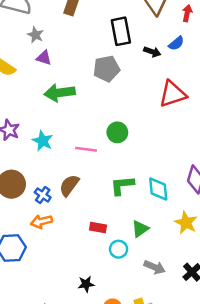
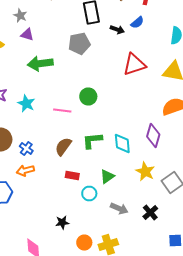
brown semicircle: (69, 185) -> (63, 146), moved

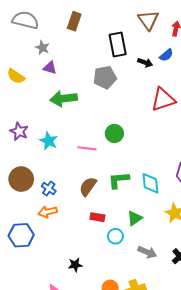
black star: (62, 222) -> (75, 265), moved

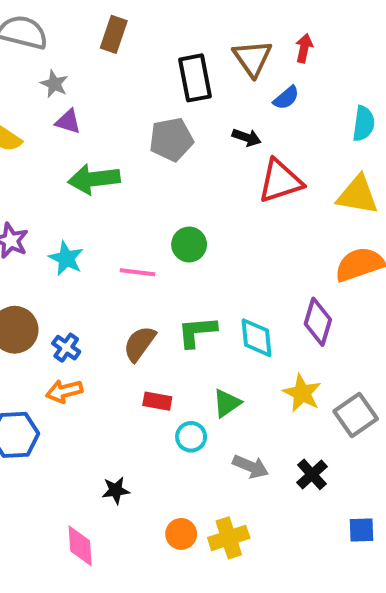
brown triangle: (148, 20) -> (253, 58), moved
black arrow: (145, 63) -> (247, 137), moved

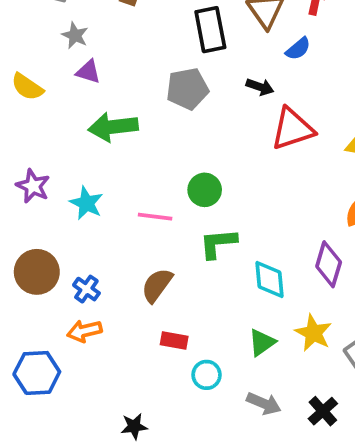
green L-shape: (197, 332) -> (218, 243), moved
green triangle: (227, 403) -> (262, 342), moved

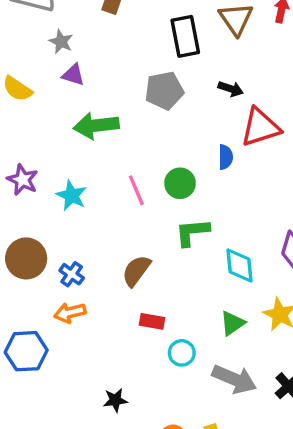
blue semicircle: (298, 49) -> (225, 157), moved, turned -50
pink line: (155, 217) -> (136, 190), moved, turned 60
gray arrow: (264, 403) -> (234, 379), size x1.4

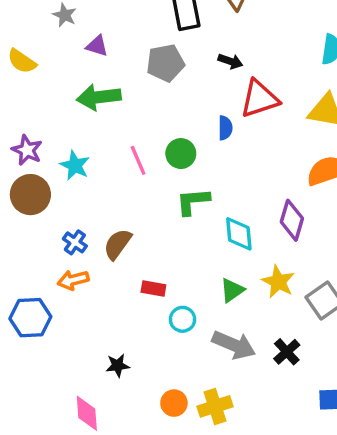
purple triangle: (73, 75) -> (97, 46), moved
brown circle: (26, 258) -> (30, 195), moved
brown semicircle: (136, 271) -> (118, 244), moved

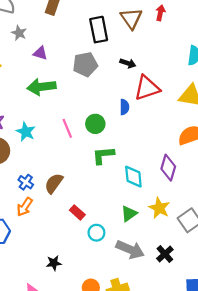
orange arrow: (73, 280) -> (25, 207), turned -42
red rectangle: (153, 289) -> (77, 212), turned 32

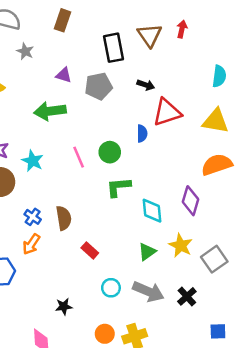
purple triangle: (40, 53) -> (64, 75), moved
brown semicircle: (54, 183) -> (64, 218), turned 135
cyan circle: (96, 233) -> (111, 288), moved

